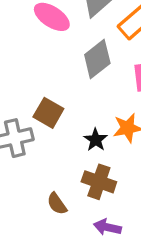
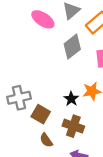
brown square: (48, 113) -> (41, 114), moved

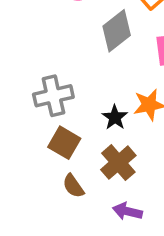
gray cross: (19, 98) -> (53, 96), moved
brown cross: (73, 126) -> (118, 163), turned 30

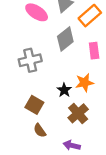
gray cross: (53, 96) -> (30, 60), moved
brown cross: (118, 163) -> (78, 113), moved

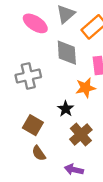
gray diamond: (65, 39) -> (67, 53), turned -55
orange star: (84, 83) -> (86, 88), moved

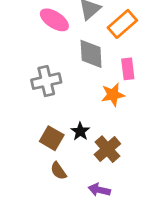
black star: (66, 109) -> (80, 131), moved

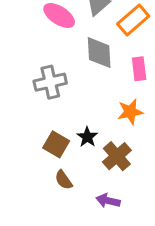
orange star: (113, 95) -> (130, 112), moved

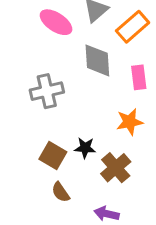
black star: (87, 137) -> (85, 148), turned -30

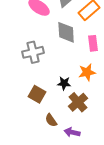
black star: (85, 148) -> (64, 83), moved
brown semicircle: (61, 192) -> (51, 120), moved

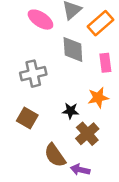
brown square: (37, 94) -> (27, 118), moved
brown semicircle: (51, 120) -> (55, 155), size x1.5

